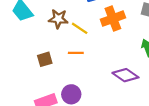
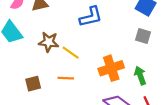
orange cross: (113, 19) -> (111, 68), moved

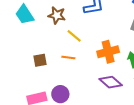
brown star: (49, 42) -> (57, 15), moved

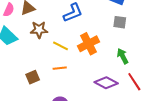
orange cross: (108, 52) -> (88, 44), moved

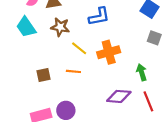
gray square: (120, 22) -> (154, 38), moved
purple diamond: (106, 83) -> (119, 96), turned -35

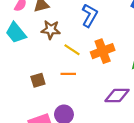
blue L-shape: (99, 17) -> (90, 15), turned -45

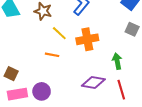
brown square: (38, 80) -> (11, 74), moved, turned 32

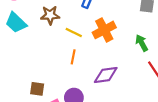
orange line: (52, 55) -> (73, 57), turned -72
purple diamond: (93, 82) -> (106, 75), moved

